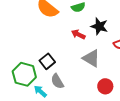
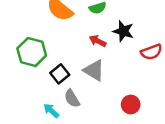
gray triangle: (91, 58) -> (94, 70), moved
green hexagon: (24, 74) -> (32, 52), moved

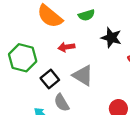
red arrow: (98, 41) -> (66, 47), moved, turned -35

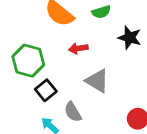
black square: (50, 79) -> (46, 90), moved

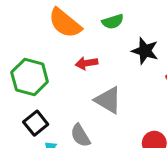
black square: (46, 90) -> (36, 123), moved

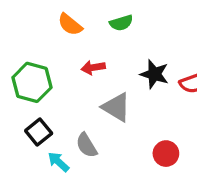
orange semicircle: (65, 23) -> (70, 25), size x0.7
black star: (145, 51) -> (154, 74), moved

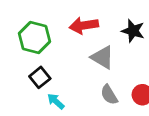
red arrow: (93, 68) -> (84, 25), size x1.5
gray semicircle: (87, 145) -> (109, 95), moved

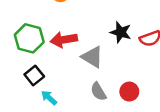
red arrow: (84, 25) -> (64, 40), moved

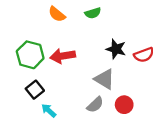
gray triangle: (92, 57) -> (104, 79), moved
gray semicircle: (98, 92) -> (95, 105), turned -102

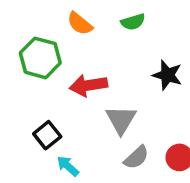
green hexagon: (30, 55) -> (40, 58), moved
gray triangle: (104, 79) -> (121, 120), moved, turned 30

